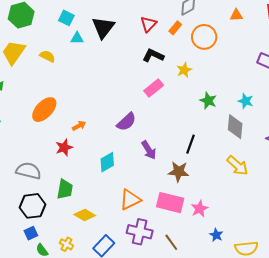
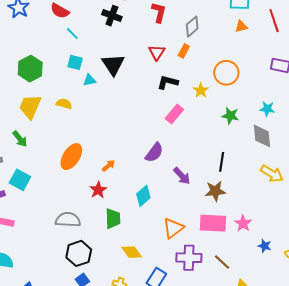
orange circle: (204, 37) -> (226, 73), moved
green trapezoid: (65, 189) -> (113, 219), moved
yellow diamond: (85, 215) -> (132, 252), turned 35

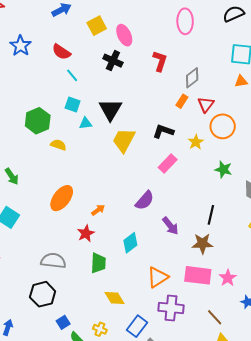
red triangle: (157, 52) -> (206, 104), moved
green hexagon: (30, 69) -> (38, 121), moved
yellow trapezoid: (30, 107) -> (124, 140), moved
black hexagon: (79, 253) -> (43, 294), moved
brown line: (222, 262) -> (215, 317), moved

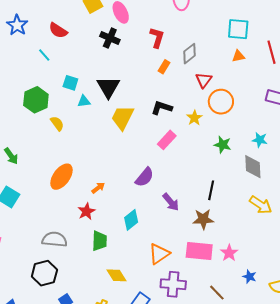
cyan line: (72, 75) -> (44, 55), moved
orange rectangle: (182, 101) -> (164, 67), moved
yellow semicircle: (58, 145) -> (57, 123), turned 35

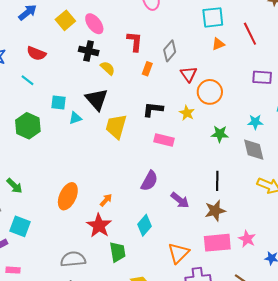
yellow semicircle: (57, 123) -> (108, 68), moved
pink rectangle: (167, 140) -> (164, 140), turned 72
red star: (86, 211) -> (99, 226), size x1.4

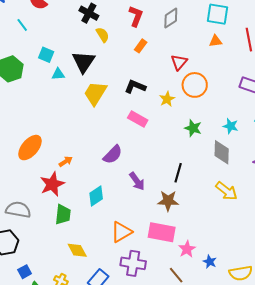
gray diamond: (170, 51) -> (171, 18), moved
pink star: (247, 239) -> (187, 249), moved

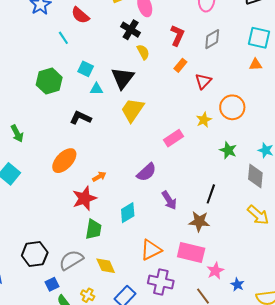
red triangle: (179, 62) -> (203, 81), moved
black L-shape: (135, 87) -> (81, 118), moved
pink rectangle: (138, 119) -> (173, 138), turned -66
gray semicircle: (18, 210) -> (71, 260), moved, turned -45

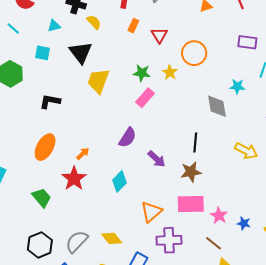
cyan triangle: (96, 89) -> (54, 26), moved
green star: (228, 150) -> (142, 73), moved
gray diamond: (255, 176) -> (217, 106), moved
green trapezoid: (93, 229) -> (42, 198), moved, turned -35

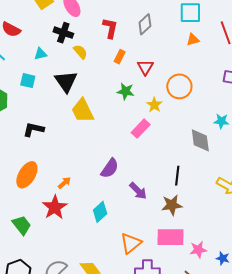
green star: (142, 73) -> (126, 91), moved
yellow trapezoid: (98, 81) -> (83, 111), turned -48
pink rectangle: (145, 98) -> (141, 129), moved
pink star: (219, 216) -> (198, 250), turned 30

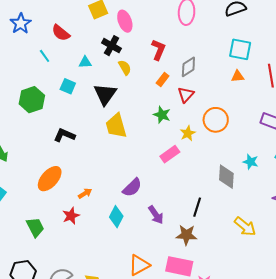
gray diamond: (145, 24) -> (188, 67), moved
red star: (55, 207) -> (71, 216), size x0.7
cyan diamond: (100, 212) -> (116, 217), moved, turned -30

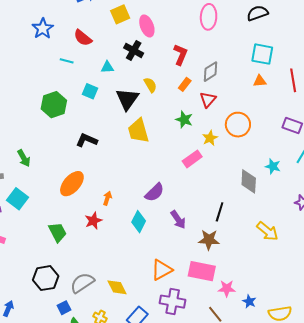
cyan line: (45, 56) -> (67, 61), turned -40
yellow semicircle: (125, 67) -> (150, 85), moved
orange arrow: (85, 193) -> (107, 198), turned -40

